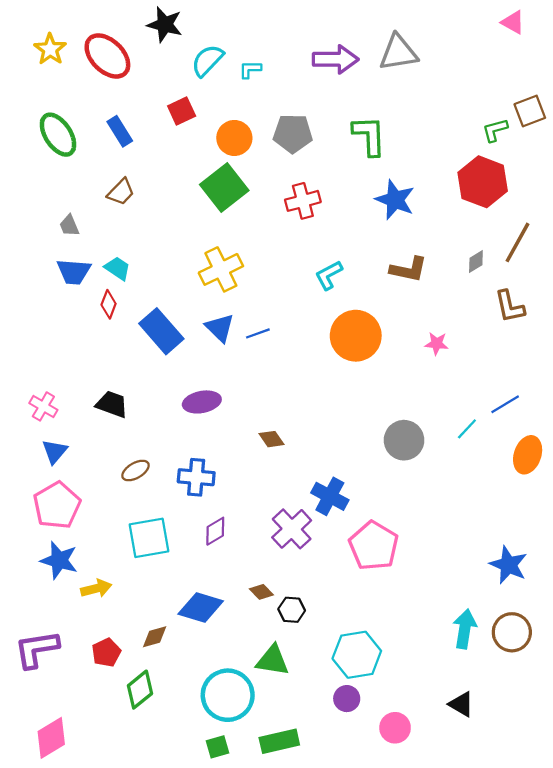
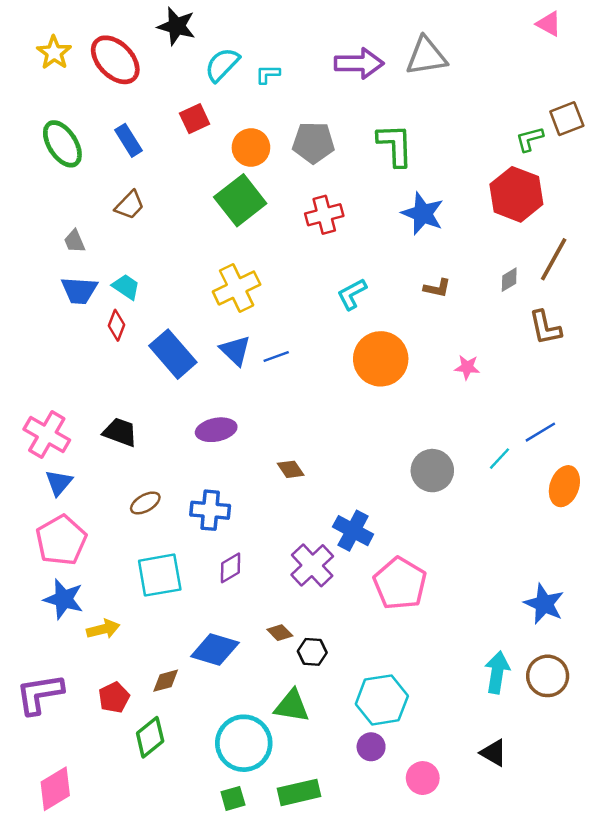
brown L-shape: (408, 269) -> (437, 288), size x0.7
pink cross: (43, 406) -> (47, 435), size x1.5

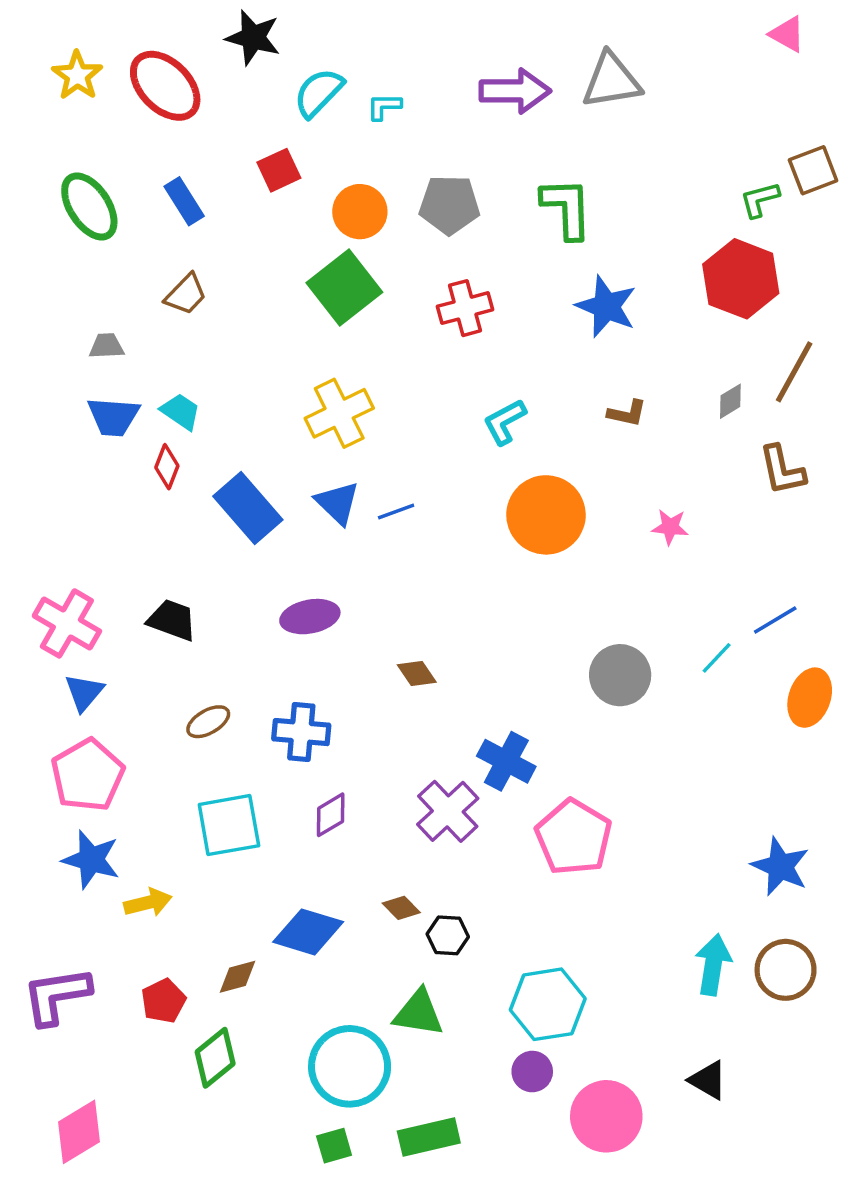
gray trapezoid: (74, 241) -> (107, 346), turned 110
pink circle: (423, 778) -> (606, 1116), size x1.5

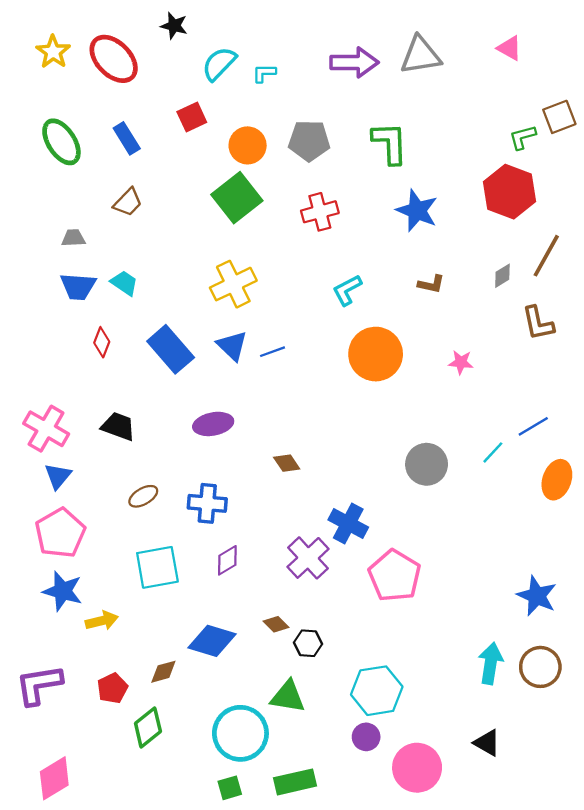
pink triangle: (787, 34) -> (510, 48), moved
black star: (253, 38) -> (174, 26), size x0.7
red diamond: (167, 467) -> (102, 342), moved

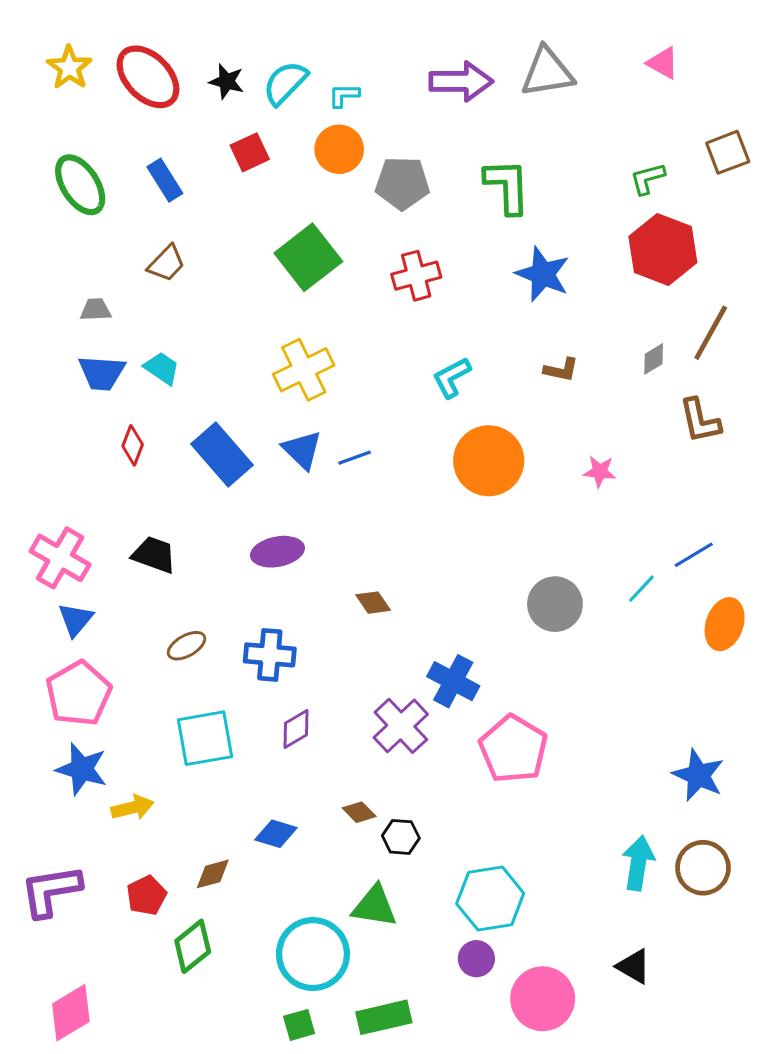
black star: (174, 26) -> (227, 81), moved
green L-shape: (523, 137) -> (647, 179), moved
orange circle: (248, 145) -> (339, 149), moved
blue diamond: (212, 641) -> (276, 834), size x0.7

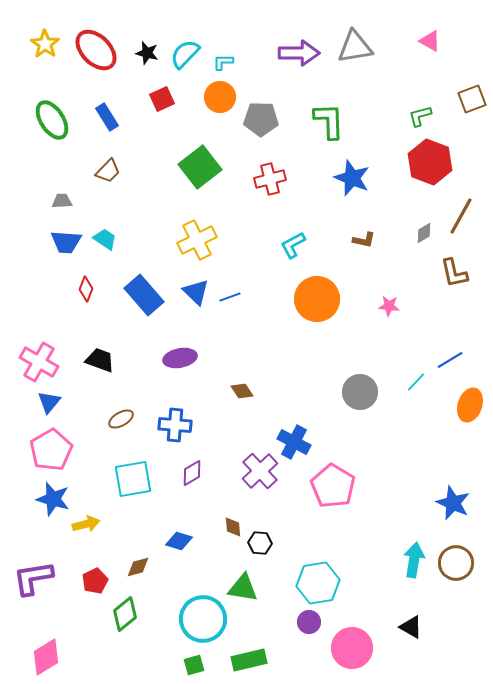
brown diamond: (359, 812) -> (233, 527), turned 40

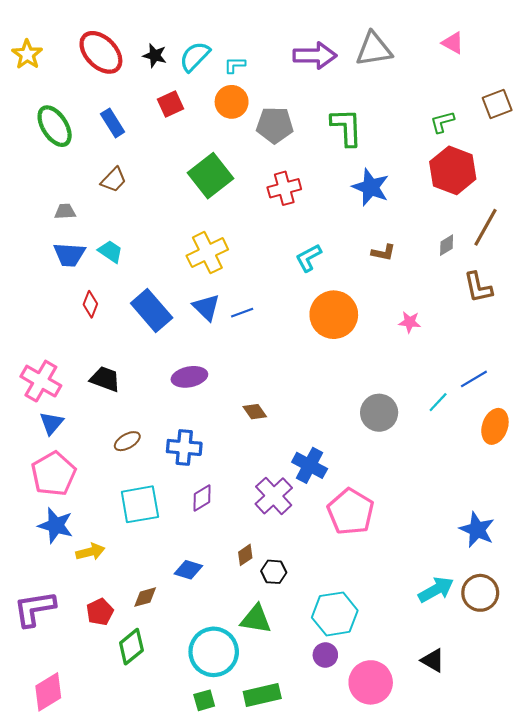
yellow star: (45, 44) -> (27, 54), moved
brown diamond: (233, 527) -> (245, 555), turned 60
cyan arrow: (414, 560) -> (436, 590), turned 52

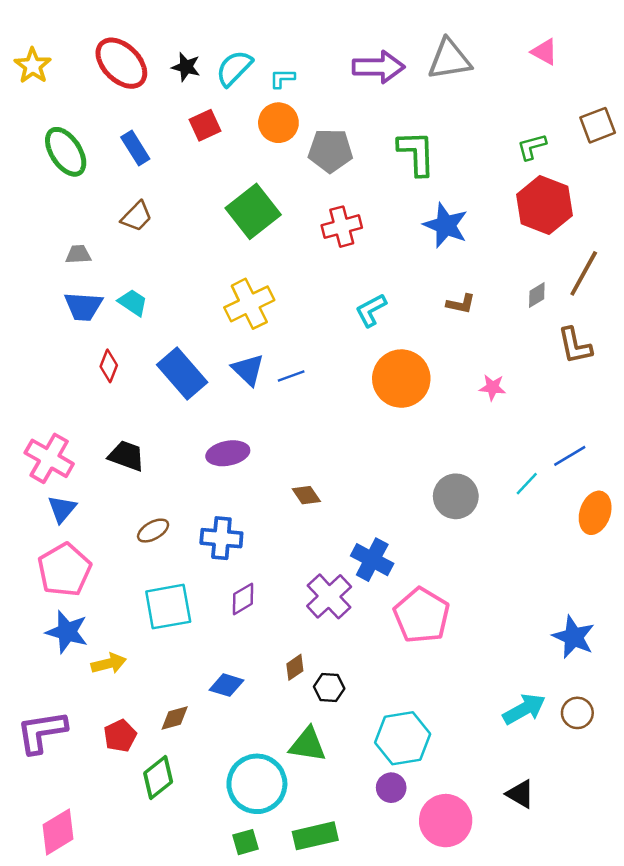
brown circle: (480, 593) -> (577, 713), size x0.7

